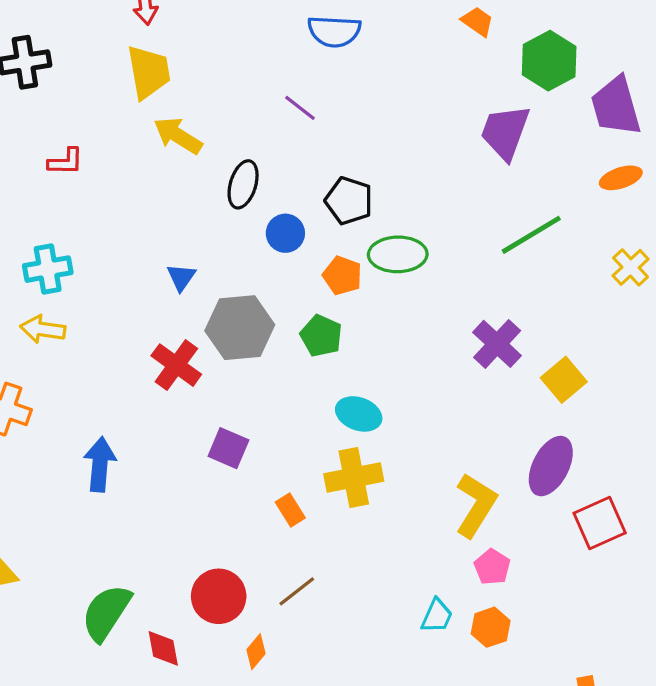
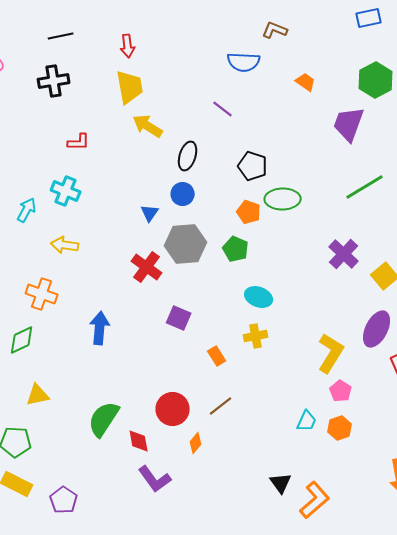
orange trapezoid: (478, 22) -> (306, 82), moved
blue circle: (285, 233) -> (183, 194), moved
cyan cross: (48, 269) -> (66, 191), moved, turned 32
yellow cross: (354, 477) -> (256, 336), size x0.7

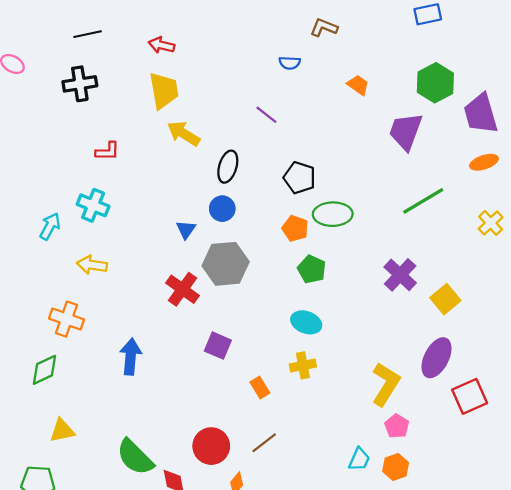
red arrow: (128, 46) -> (162, 45), turned 110
blue semicircle: (244, 62) -> (290, 63), size x0.6
green pentagon: (236, 249) -> (312, 269), moved
green semicircle: (104, 419) -> (135, 457), turned -78

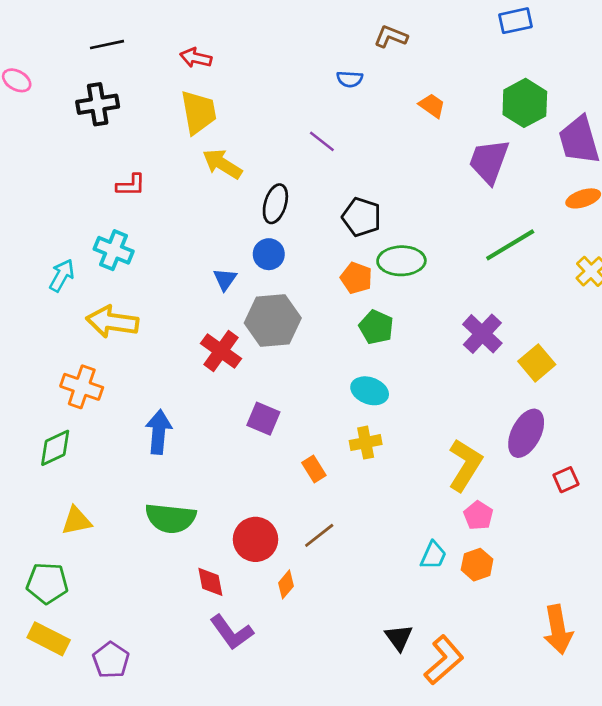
yellow arrow: (92, 265) -> (112, 322), size x1.4
red square: (470, 396) -> (566, 480), size x0.6
green semicircle: (135, 457) -> (171, 518), moved, turned -39

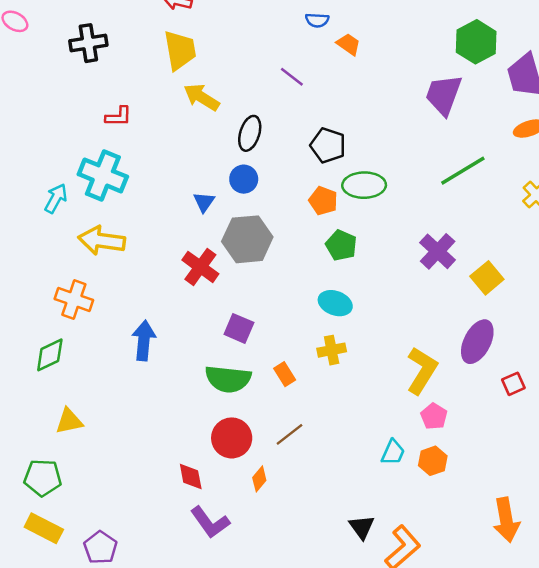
orange trapezoid: (432, 106) -> (348, 44), moved
cyan cross: (114, 250) -> (103, 175), size x1.4
green semicircle: (171, 518) -> (228, 379), moved

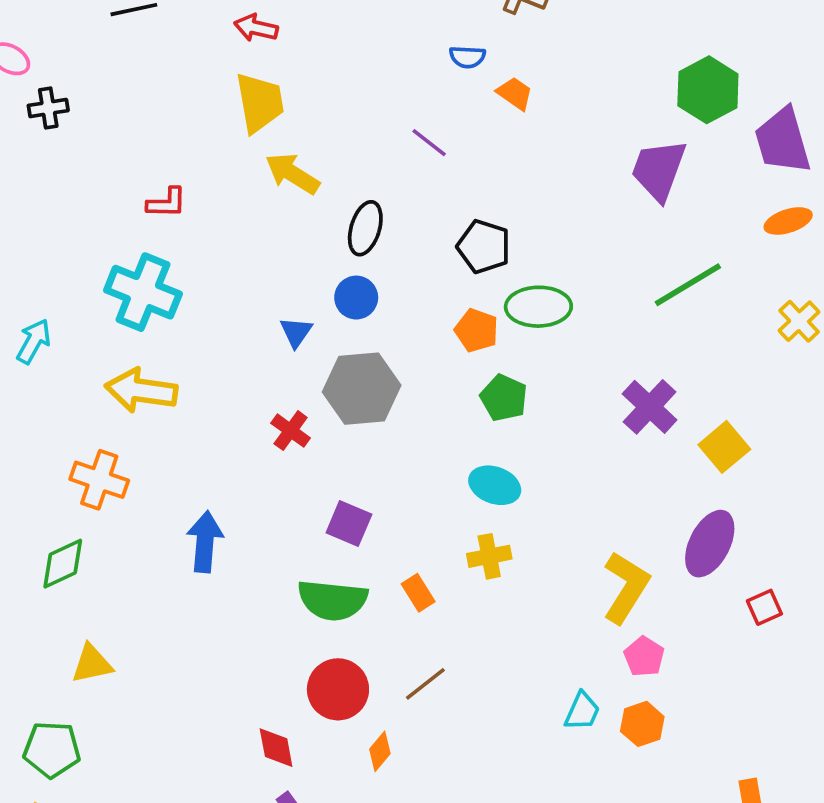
black cross: (88, 43) -> (48, 108), moved, size x0.7
cyan arrow: (56, 198) -> (34, 341), moved
red cross: (200, 267) -> (291, 431), size x0.7

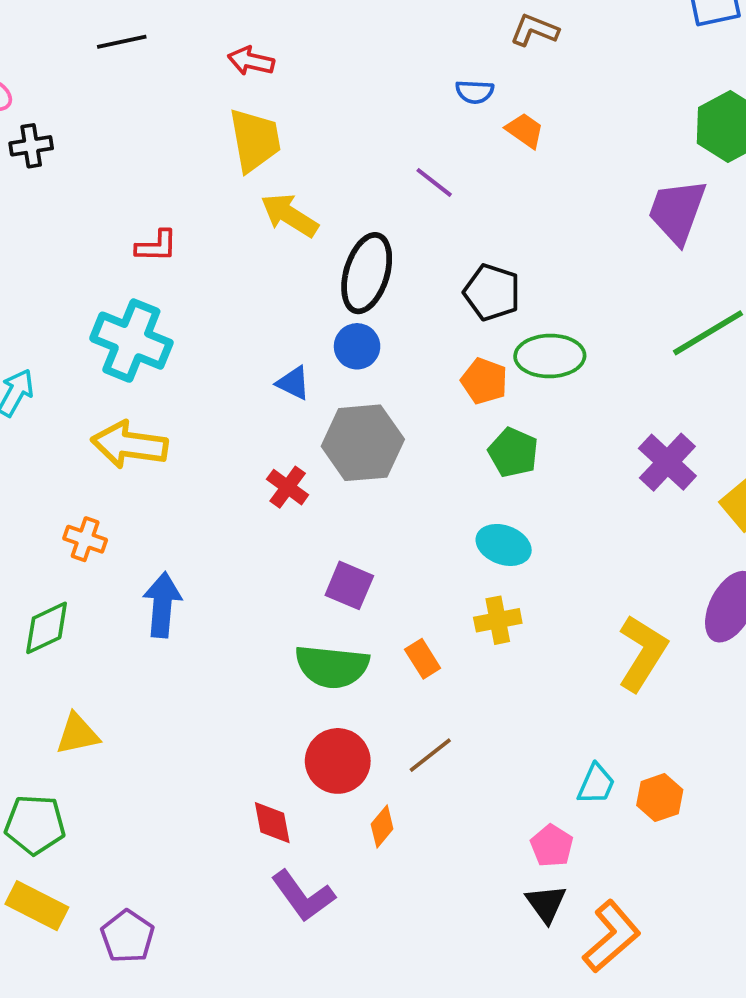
black ellipse: (365, 228) -> (367, 273), size x1.4
blue triangle: (296, 332) -> (293, 383), turned -39
orange cross: (99, 480) -> (85, 539), size x0.7
blue arrow: (205, 542) -> (162, 605), moved
pink pentagon: (644, 657) -> (552, 846), moved

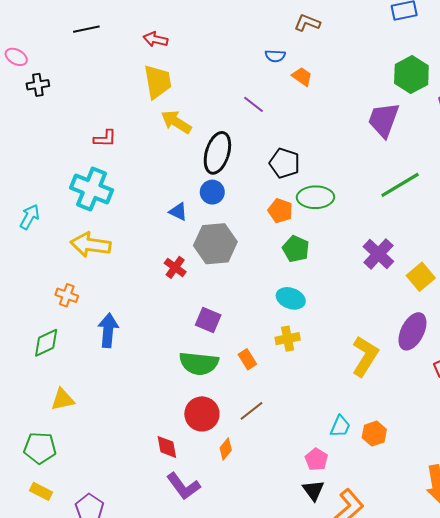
yellow rectangle: (37, 906) -> (41, 491), size x0.7

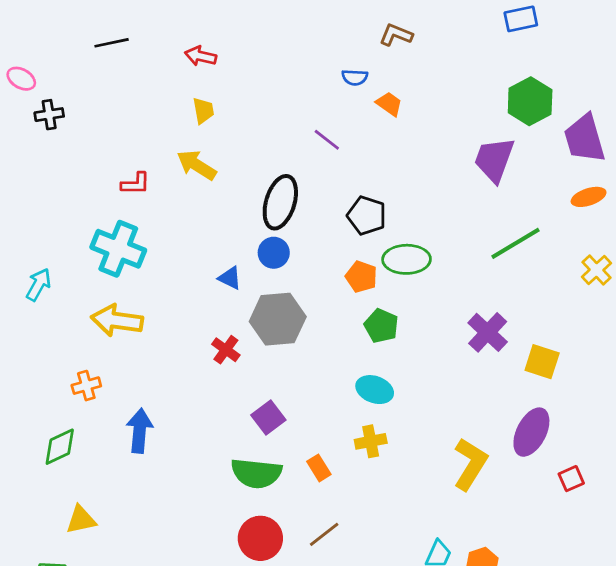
yellow trapezoid: (158, 82) -> (203, 111), size x0.6
yellow arrow: (176, 122) -> (197, 165), moved
yellow square: (421, 277) -> (542, 362), turned -32
orange cross: (67, 295) -> (86, 386), turned -35
purple square: (208, 320) -> (268, 417), turned 30

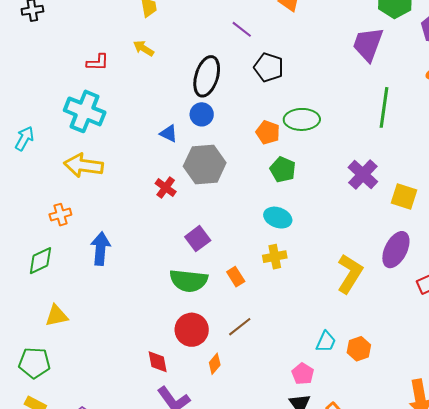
yellow arrow: (197, 165) -> (144, 48), size x0.7
black pentagon: (367, 216) -> (269, 67), moved
green line: (515, 243) -> (384, 107), turned -51

